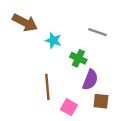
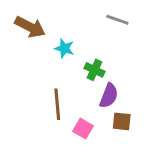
gray line: (97, 32) -> (117, 20), moved

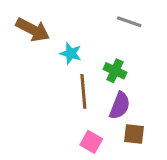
green cross: (94, 70) -> (115, 71), moved
brown line: (57, 104) -> (83, 91), moved

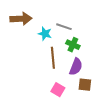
gray line: (129, 22) -> (64, 27), moved
brown arrow: (33, 30) -> (21, 19), turned -30

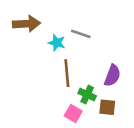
green cross: (73, 45) -> (87, 95), moved
purple semicircle: (76, 67) -> (112, 76), moved

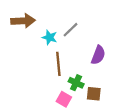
gray line: (81, 34) -> (71, 30), turned -63
purple semicircle: (112, 76) -> (98, 55), moved

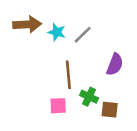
cyan star: (50, 37) -> (57, 32), moved
pink square: (64, 99) -> (58, 106), moved, turned -32

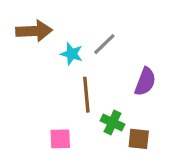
cyan star: (57, 32) -> (72, 54), moved
pink square: (58, 106) -> (60, 139), moved

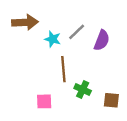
purple semicircle: (145, 82) -> (102, 40), moved
brown square: (139, 139) -> (111, 100), moved

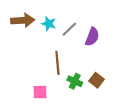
cyan star: (53, 39) -> (49, 24), moved
brown square: (111, 100) -> (97, 80), moved, turned 32

